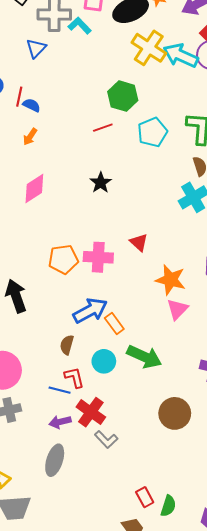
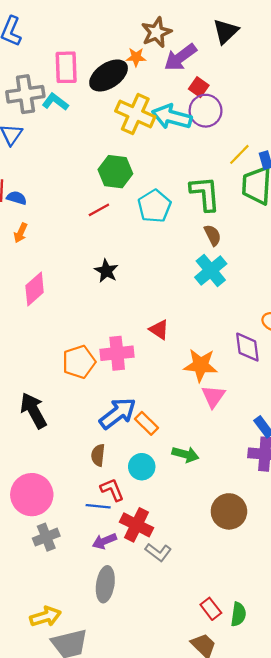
green arrow: (144, 357) -> (185, 454), size x0.7

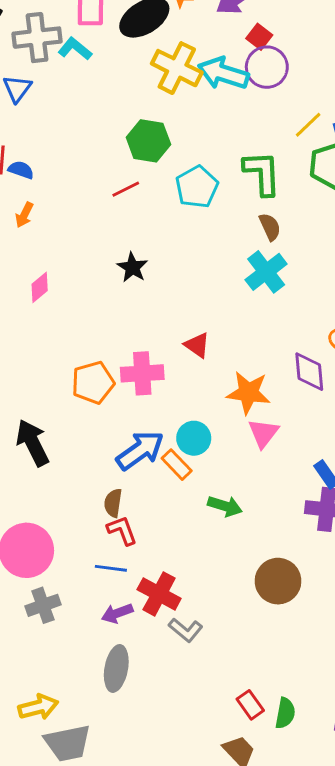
pink diamond: (35, 289) -> (40, 287), size x0.7
cyan circle: (142, 467) -> (194, 438), moved
red L-shape: (112, 490) -> (122, 530), moved

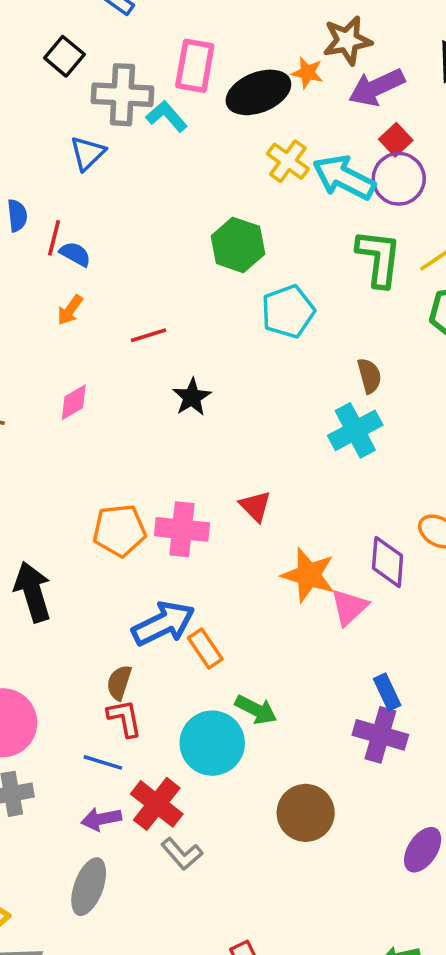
yellow cross: (177, 68) -> (288, 161), size x0.7
green L-shape: (262, 173) -> (379, 258), moved
red line: (126, 189) -> (149, 335), moved
pink triangle: (263, 433) -> (349, 607), moved
cyan circle: (194, 438) -> (212, 743), moved, size x1.5

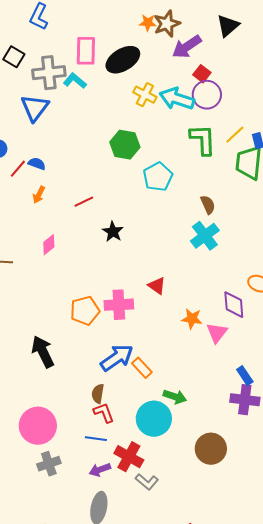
orange star: (307, 73) -> (148, 23), moved
blue triangle: (88, 153) -> (35, 108), size x1.4
red line: (54, 238) -> (18, 169), moved, turned 36
orange star: (308, 575) -> (192, 319), size x0.7

